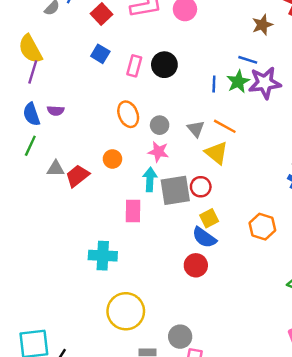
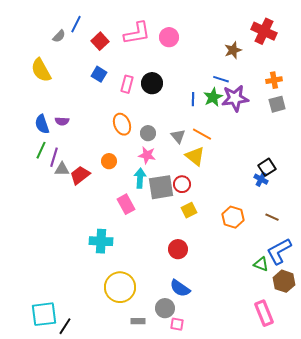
purple line: (33, 72) -> (54, 157), moved
pink rectangle: (133, 211) -> (126, 204), turned -30
blue semicircle: (204, 238) -> (180, 288), moved

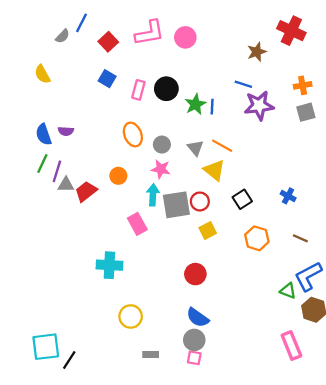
yellow semicircle: (41, 70) -> (42, 74), size x0.7
green star: (213, 97) -> (195, 104), moved
black square: (267, 167) -> (242, 199), moved
yellow circle: (120, 287) -> (131, 316), size x0.7
gray circle: (165, 308) -> (194, 340), moved

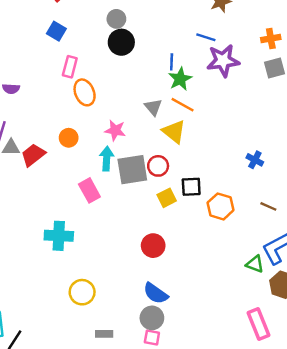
pink rectangle: (138, 90) -> (70, 67), moved
green star: (195, 104) -> (180, 79), moved
gray circle: (162, 145) -> (116, 19), moved
black square: (242, 199) -> (191, 187), moved, turned 30

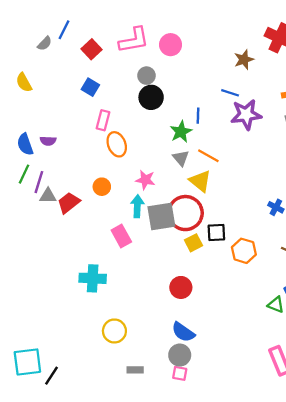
green star: (180, 79) -> (181, 132), moved
red circle: (158, 166) -> (185, 213), size x1.8

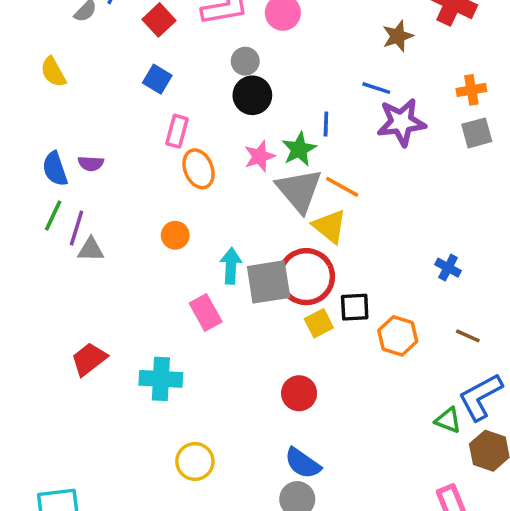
gray triangle: (181, 158) -> (299, 190), size x1.8
pink star: (145, 180) -> (260, 156), moved, turned -30
red trapezoid: (69, 203) -> (89, 359), moved

